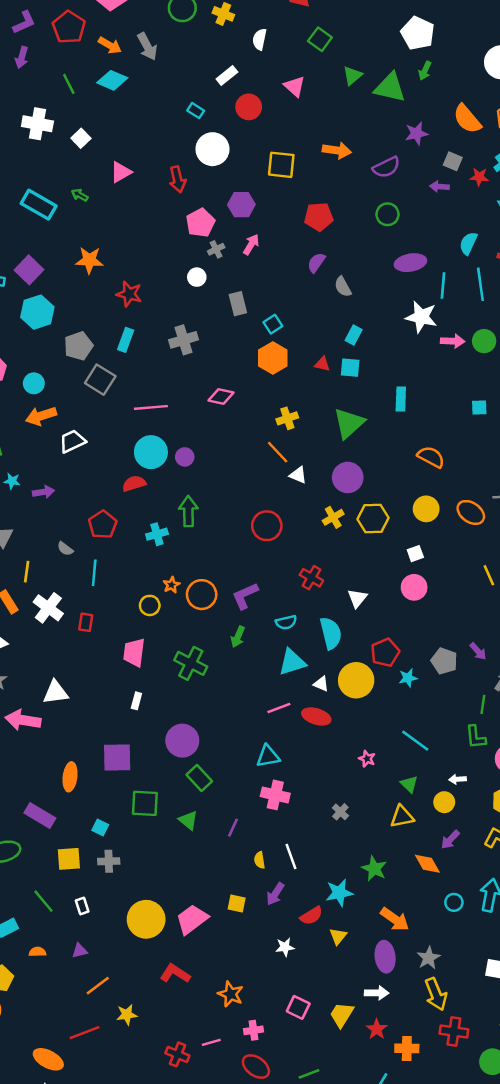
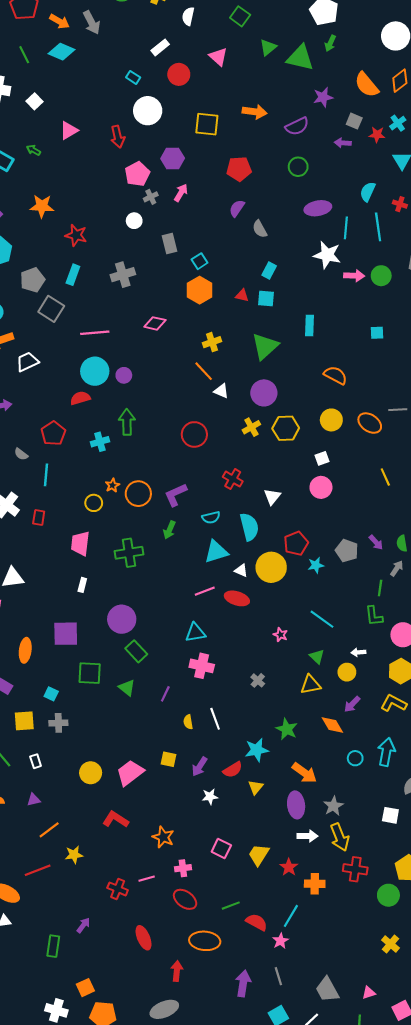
green cross: (191, 663) -> (129, 553), turned -36
purple arrow: (275, 894) -> (200, 767), moved
yellow circle: (146, 919) -> (91, 773), size x0.7
white arrow: (377, 993) -> (307, 836), moved

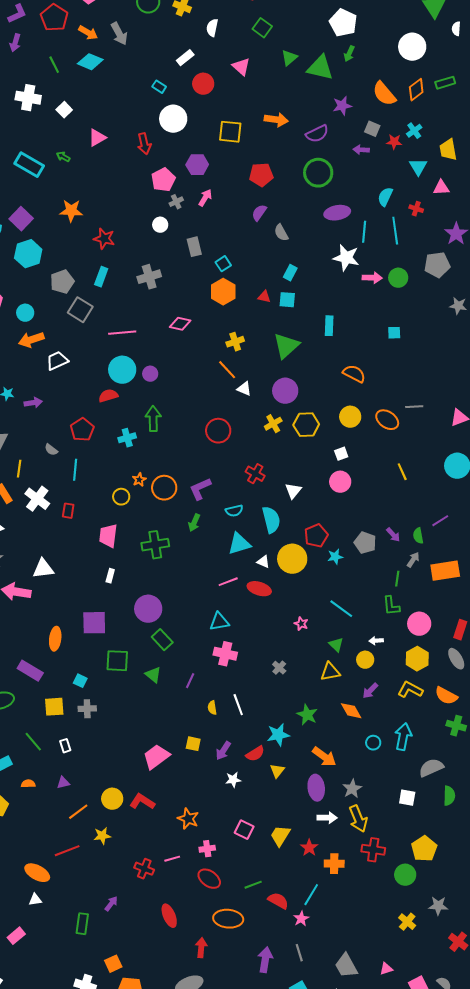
green circle: (298, 167) -> (318, 173), size x1.5
yellow circle: (91, 773) -> (112, 799), moved

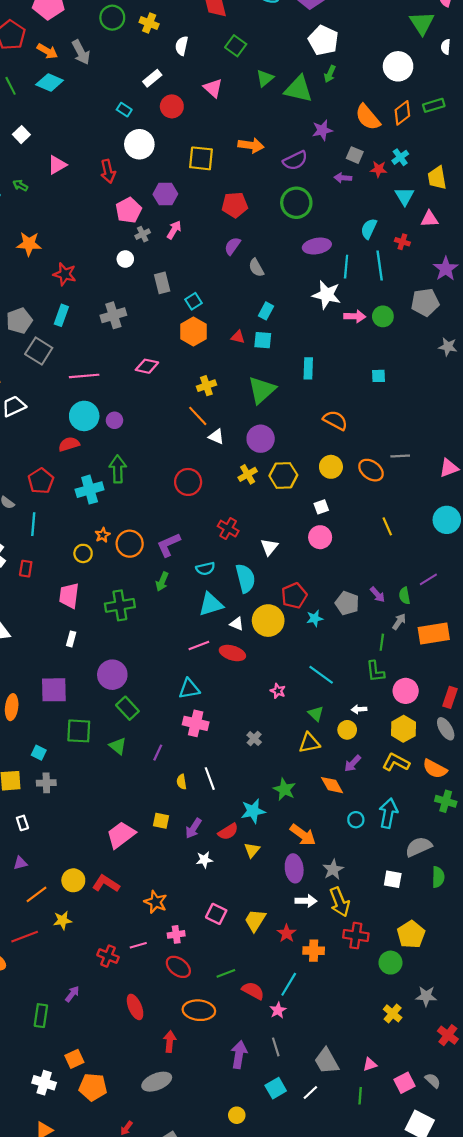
cyan cross: (127, 438) -> (90, 490), size x1.4

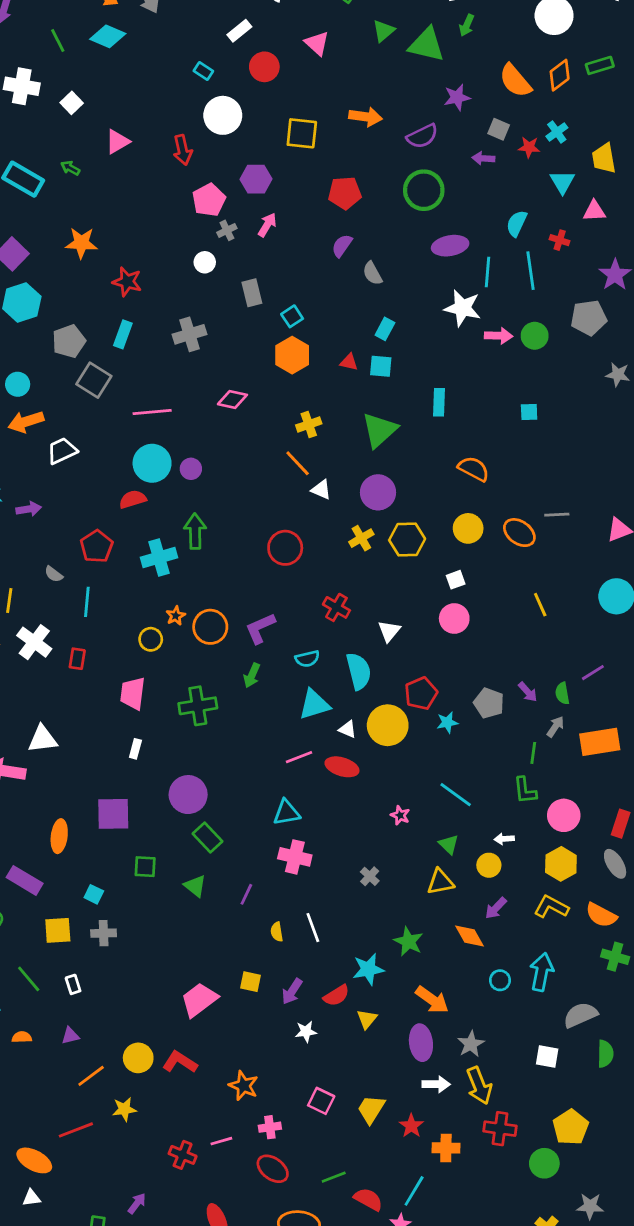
green square: (79, 731) -> (145, 867), size x0.7

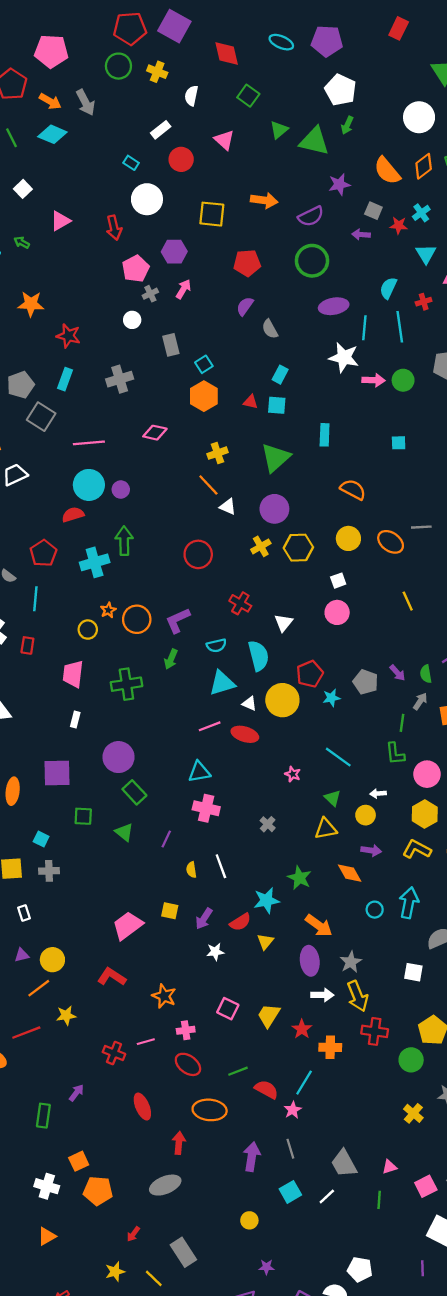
red cross: (560, 240) -> (424, 302), turned -35
purple arrow: (496, 908) -> (371, 850), turned -126
yellow circle: (138, 1058) -> (52, 960), moved

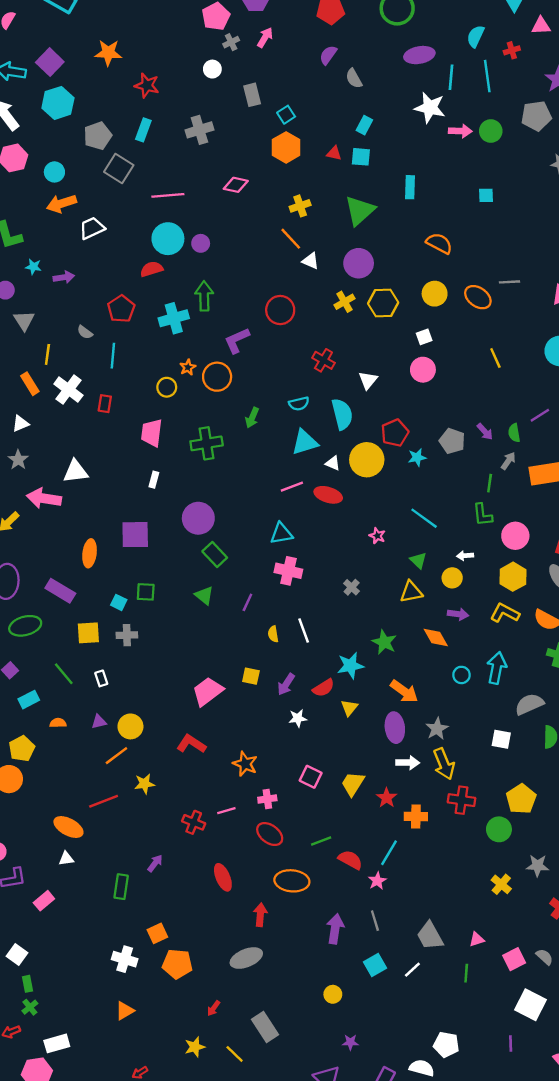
purple L-shape: (178, 620) -> (237, 340), moved
green square: (83, 816) -> (146, 592), moved

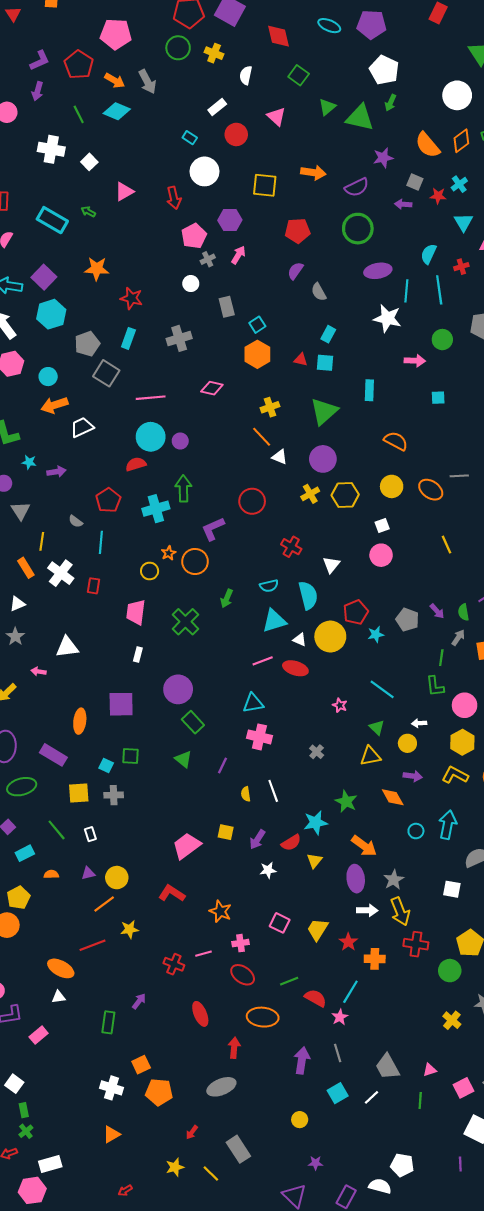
pink arrow: (460, 131) -> (415, 361), moved
green cross: (207, 443) -> (185, 622), turned -36
pink arrow: (44, 498) -> (39, 671), size x0.5

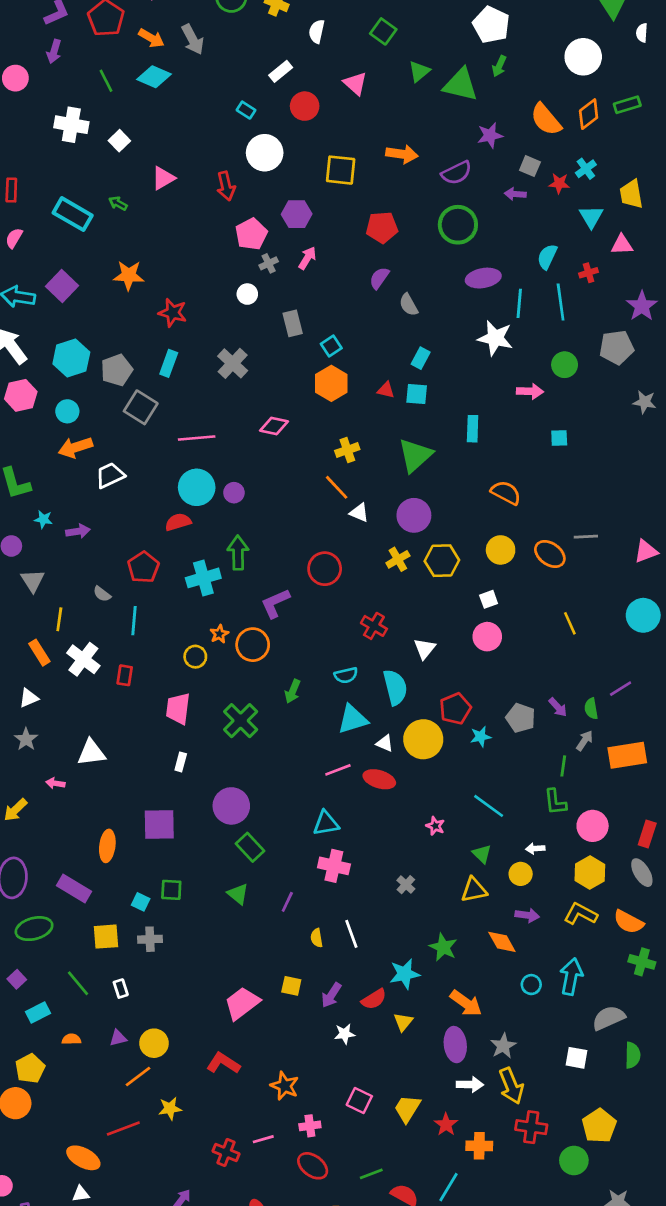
cyan hexagon: (51, 314) -> (71, 358), moved
gray cross: (179, 338) -> (233, 363), turned -30

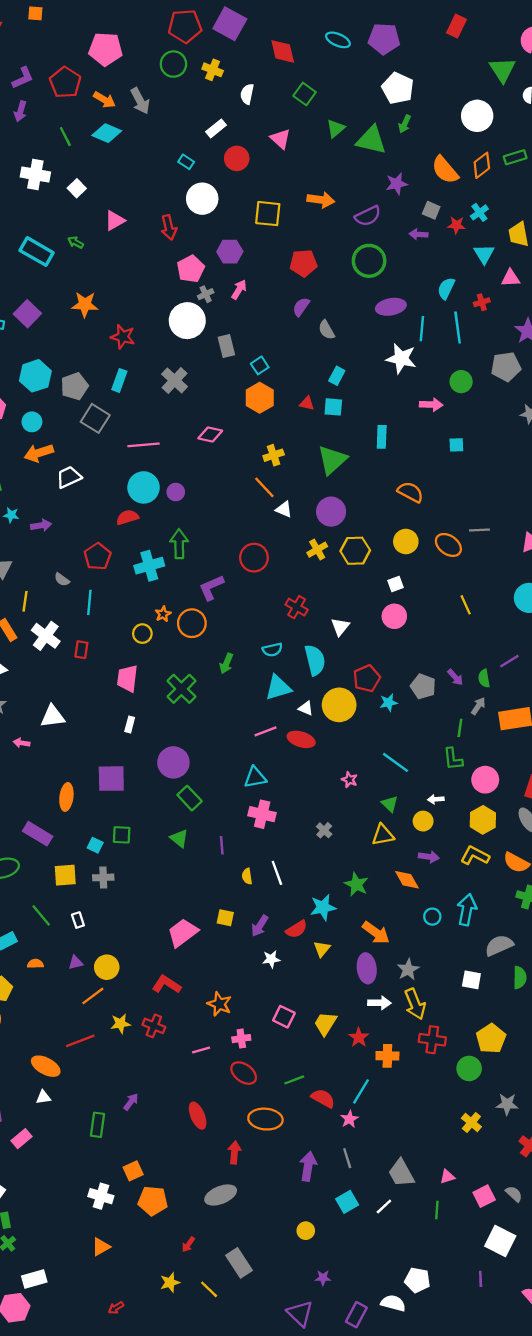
white circle: (247, 294) -> (187, 321), size x2.0
purple line: (287, 902) -> (222, 845), turned -30
red cross: (226, 1152) -> (154, 1026), moved

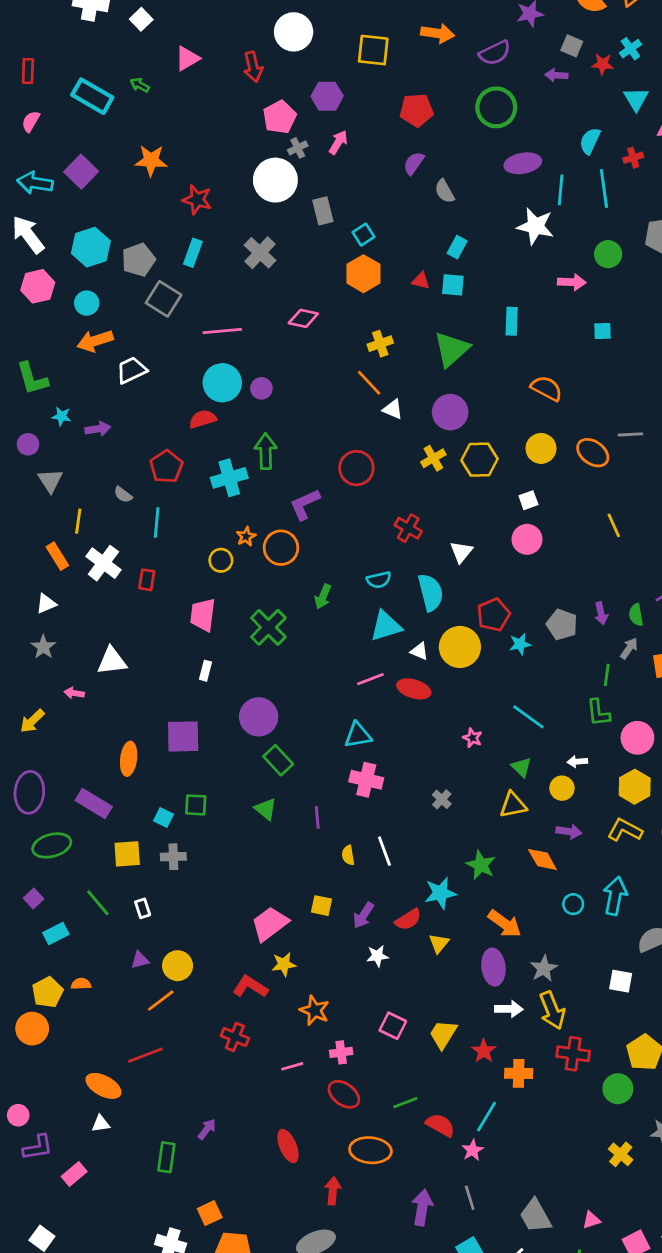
purple arrow: (455, 677) -> (601, 613), turned 30
orange semicircle: (35, 964) -> (81, 984), moved
yellow star: (121, 1024) -> (284, 964), moved

